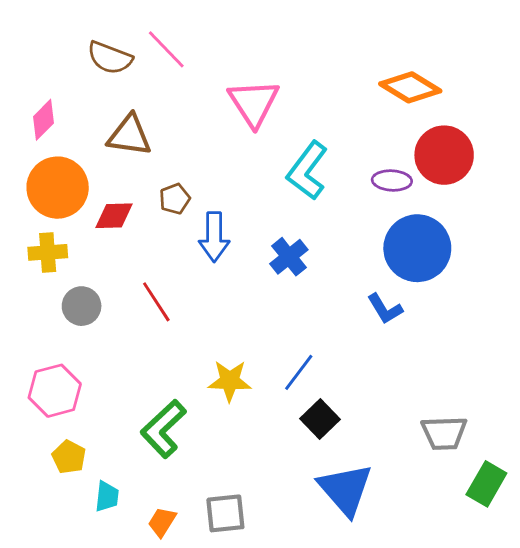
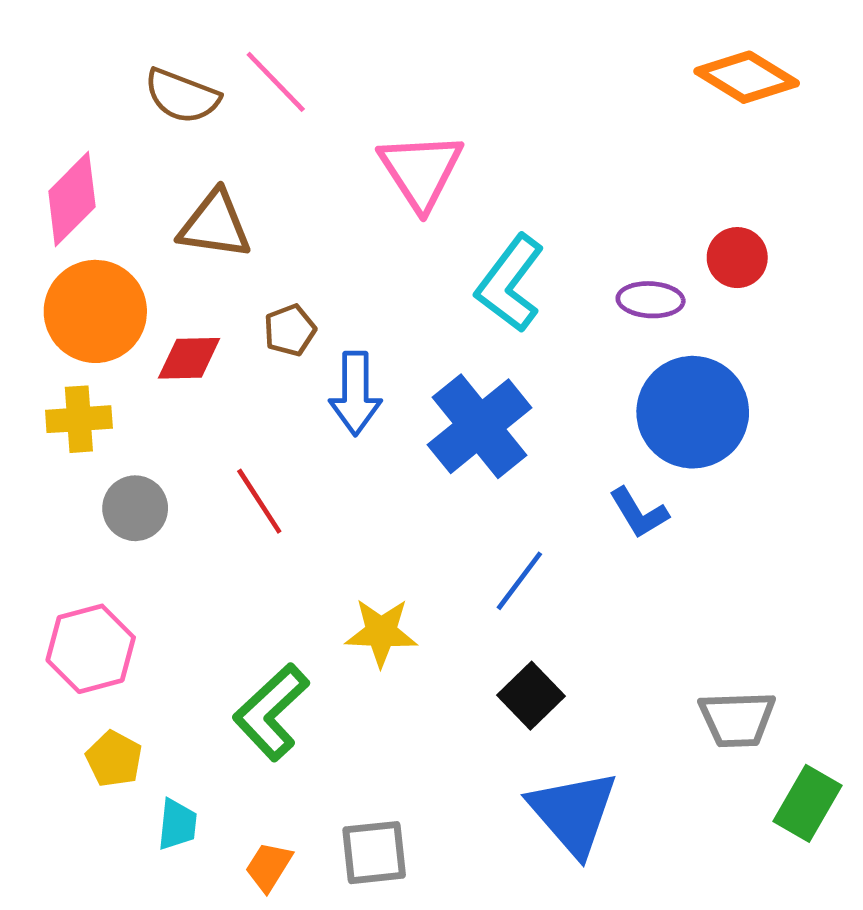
orange diamond: (410, 87) -> (747, 77), moved
pink diamond: (43, 120) -> (72, 199), size x1.4
red circle: (444, 155) -> (737, 258), size x0.6
blue cross: (289, 257) -> (480, 426), size x1.6
blue line: (299, 372) -> (519, 581), moved

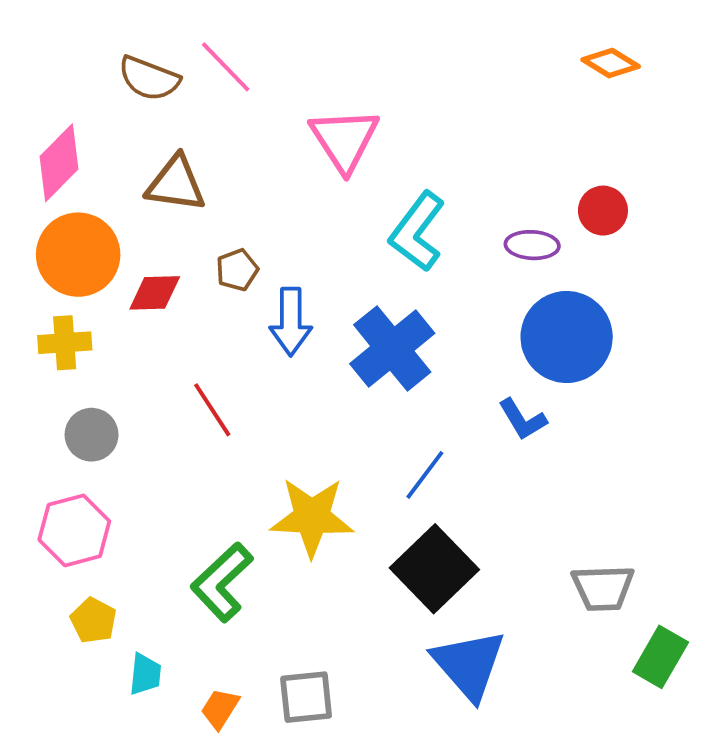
orange diamond: (747, 77) -> (611, 63), size x0.7
gray circle: (135, 508) -> (92, 435), moved
yellow star: (381, 632) -> (312, 517), size x1.4
black square: (531, 696) -> (434, 569), size x1.6

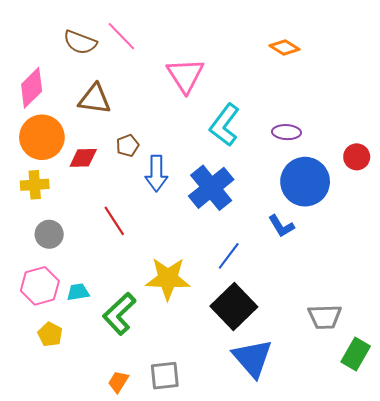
orange diamond: (611, 63) -> (284, 47), moved
red circle: (603, 211) -> (357, 157), moved
cyan trapezoid: (145, 674) -> (78, 292), moved, turned -105

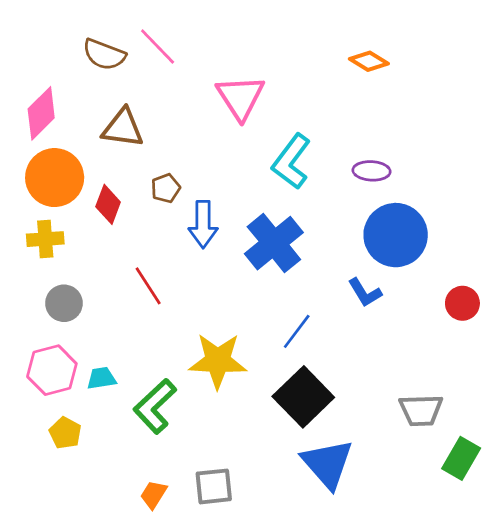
red circle: (357, 157) -> (462, 303), moved
red diamond: (83, 158) -> (108, 204), turned -68

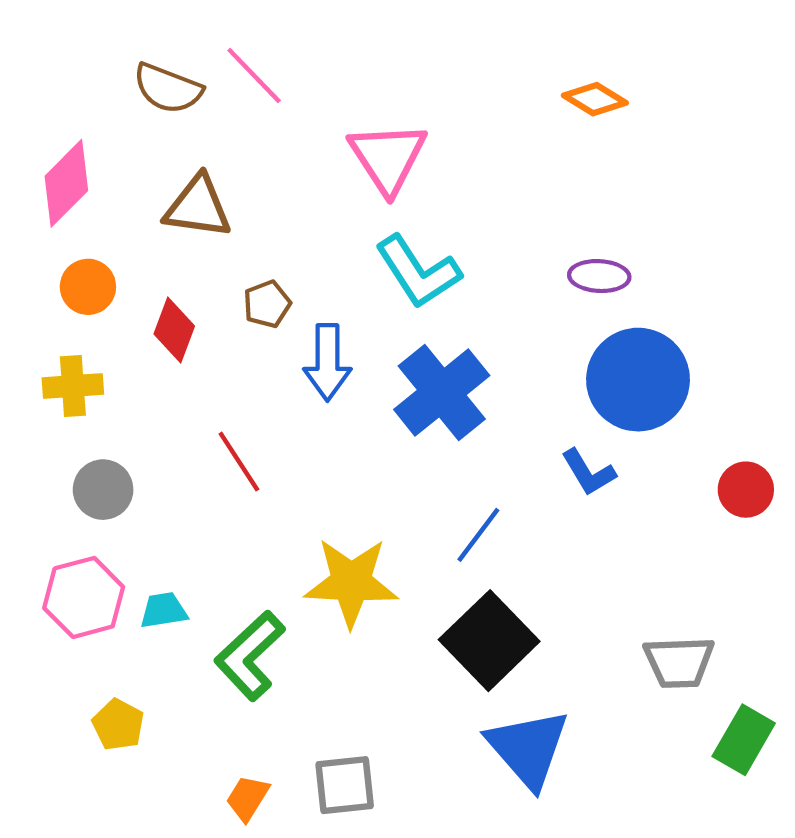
cyan L-shape: (291, 162) -> (418, 272), moved, turned -70
orange circle: (55, 178) -> (88, 287), size x0.6
yellow pentagon: (65, 433) -> (118, 725), moved

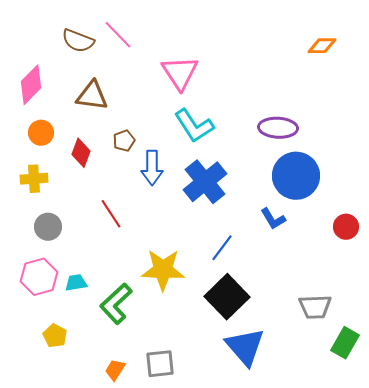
orange diamond: (595, 99) -> (322, 46), moved, turned -32
purple ellipse: (599, 276) -> (278, 128), size x1.4

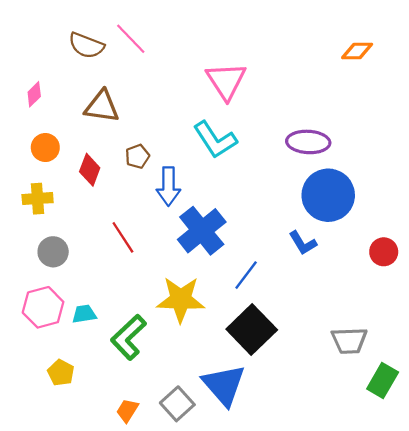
pink triangle: (180, 73) -> (226, 81), moved
pink diamond: (31, 85) -> (34, 94), size x0.6
blue cross: (205, 182) -> (202, 231), moved
blue triangle: (245, 347) -> (224, 385), moved
gray square: (160, 364) -> (177, 404), turned -36

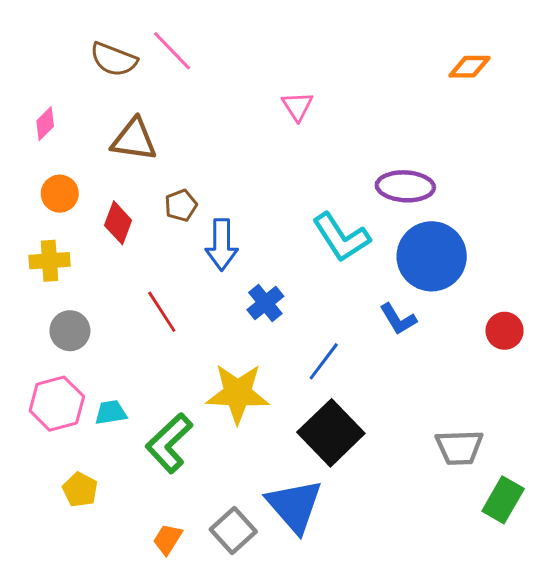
pink triangle: (226, 81) -> (297, 106), size x0.6
cyan L-shape: (215, 140) -> (341, 237), moved
blue cross: (202, 231) -> (265, 303), size x0.6

